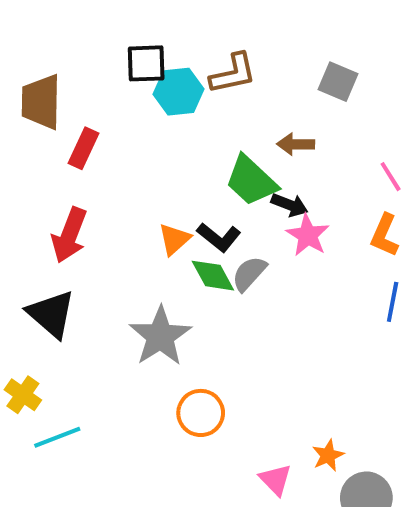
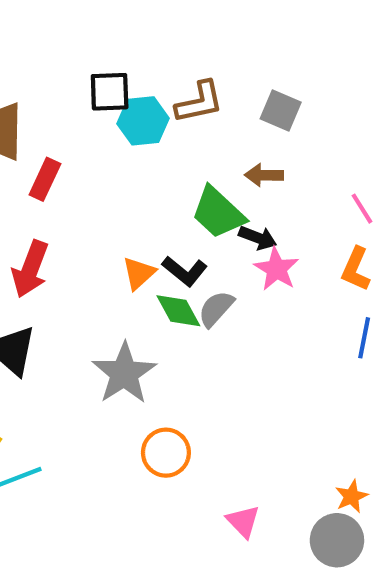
gray square: (338, 82) -> (281, 110), moved
orange star: (328, 455) -> (352, 496), moved

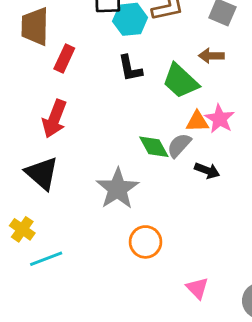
black arrow: (258, 238) -> (207, 171), moved
black L-shape: (185, 271) -> (130, 68), moved, turned 40
orange triangle: (139, 273) -> (197, 122), moved, turned 40

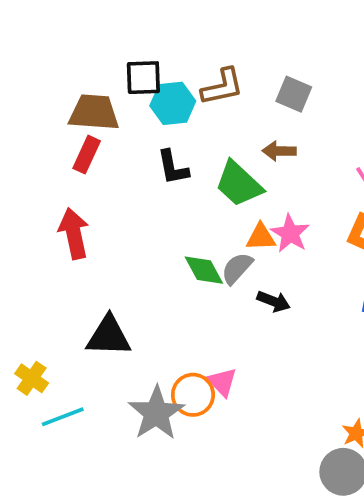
brown trapezoid: (35, 26) -> (94, 112), moved, turned 93
red arrow: (54, 119) -> (74, 233), turned 147
black triangle: (42, 173) -> (109, 336), moved, turned -39
gray star: (117, 189) -> (156, 413), moved
pink triangle: (197, 288) -> (222, 382), moved

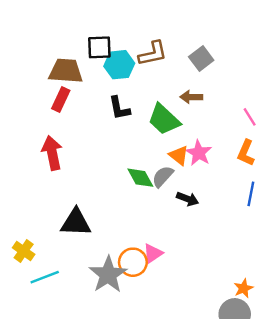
gray square: (294, 94) -> (201, 59), turned 30
orange triangle: (261, 237) -> (179, 155), turned 40
pink triangle: (222, 382) -> (153, 253), turned 40

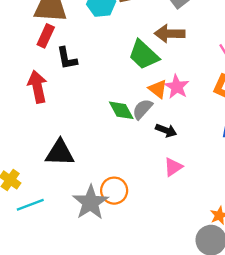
brown arrow: (191, 97) -> (170, 34), size x1.4
black L-shape: (119, 108) -> (67, 58), moved
pink triangle: (153, 253) -> (173, 167), moved

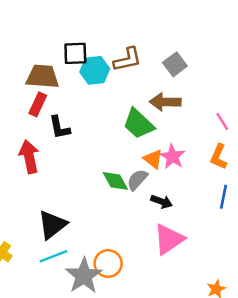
black triangle: (60, 153) -> (52, 225), turned -40
pink triangle: (173, 167) -> (169, 239), size x1.6
cyan line: (30, 205) -> (53, 256), moved

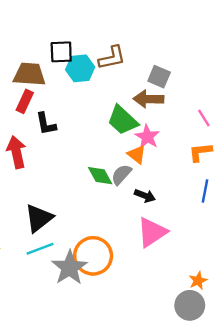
gray square: (175, 64) -> (159, 77), moved, turned -30
pink star: (172, 157) -> (147, 137), moved
orange L-shape: (219, 157) -> (200, 152), turned 60
orange circle: (108, 264) -> (93, 256), size x1.4

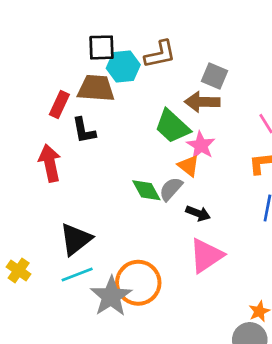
brown trapezoid: (29, 74) -> (96, 88), moved

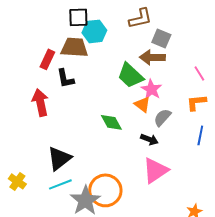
brown L-shape: (160, 54) -> (140, 18), moved
gray semicircle: (171, 189) -> (162, 117), moved

